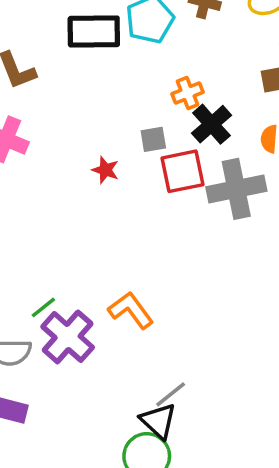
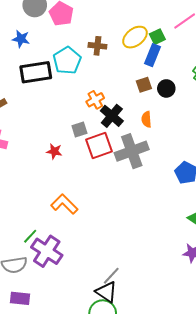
orange L-shape: (131, 310) -> (64, 204), moved

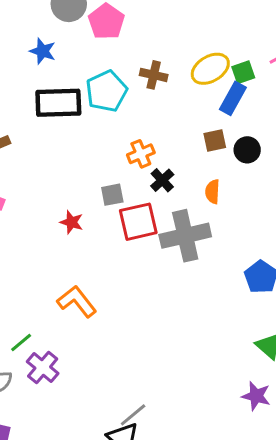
black cross: (112, 116) -> (162, 180), size x0.7
purple cross: (47, 251) -> (43, 367), size x0.7

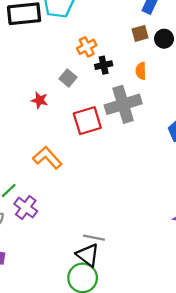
black cross: (162, 180) -> (104, 65), turned 35
gray square: (112, 195) -> (68, 78), turned -35
red square: (138, 222) -> (87, 121), moved
gray line: (133, 415) -> (94, 238), turned 55

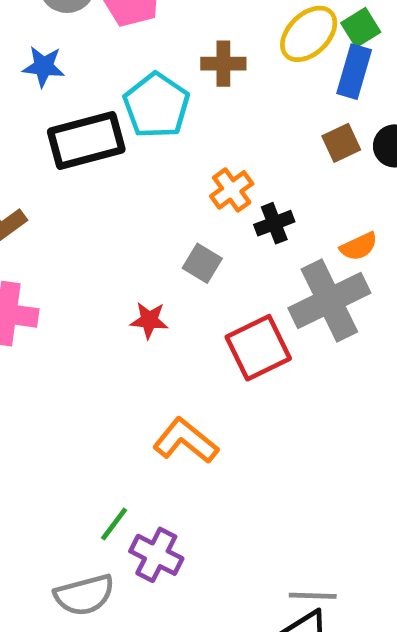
orange semicircle: (141, 71) -> (359, 246), moved, turned -105

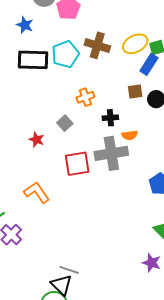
brown cross: (223, 64) -> (97, 45), size x1.4
black cross: (274, 223) -> (110, 118), moved

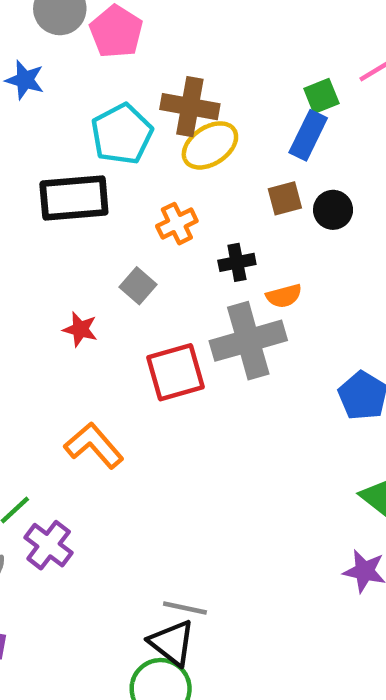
yellow ellipse: (135, 44) -> (210, 145), moved
black rectangle: (33, 60) -> (74, 198), moved

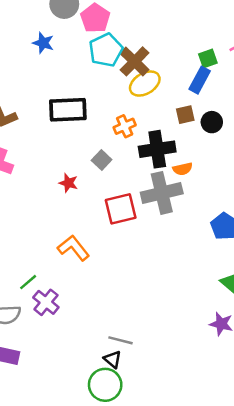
brown cross: (190, 107) -> (134, 61), turned 32
cyan pentagon: (122, 134) -> (106, 50), moved
black cross: (237, 262) -> (157, 149), size x1.8
black triangle: (172, 643) -> (112, 359), size x0.7

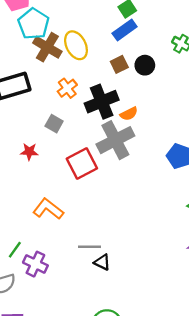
brown cross: (134, 61) -> (47, 47), moved
blue rectangle: (200, 80) -> (125, 30), turned 40
yellow ellipse: (145, 84) -> (76, 45), turned -72
gray line: (120, 340) -> (90, 247), moved
black triangle: (112, 359) -> (102, 262), moved

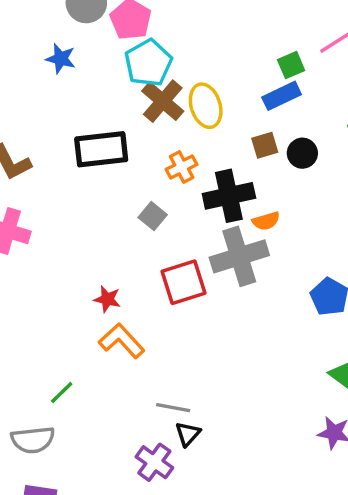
red star: (29, 152) -> (107, 299), moved
black triangle: (102, 262) -> (188, 434), turned 36
purple cross: (35, 264) -> (154, 462), moved

